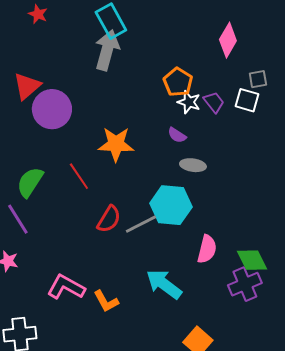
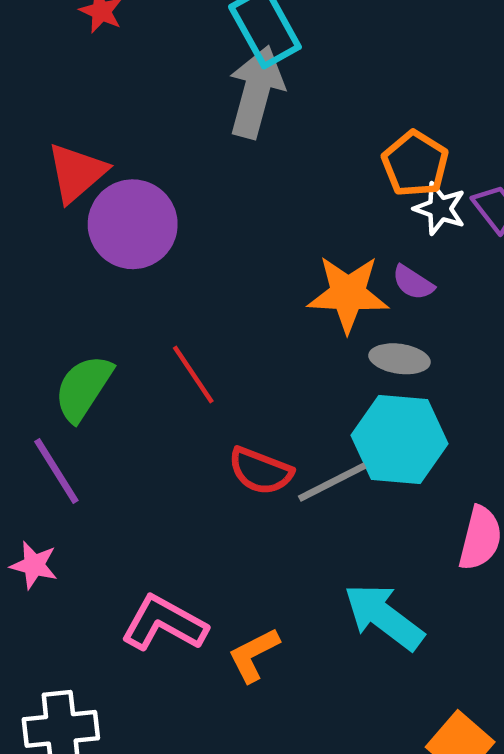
orange star: (116, 144) -> (348, 294), moved
gray ellipse: (193, 165) -> (400, 359), moved
red semicircle: (109, 219) -> (260, 471), turned 80
orange L-shape: (106, 301) -> (254, 655), turned 92

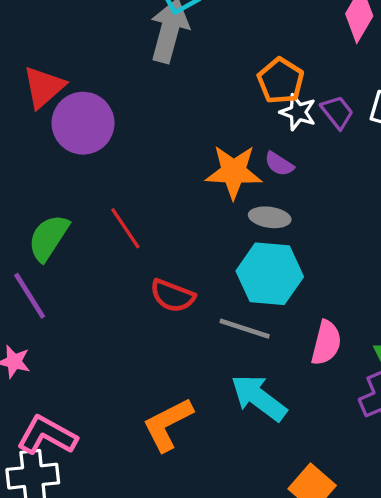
gray line: (332, 482) -> (245, 329), moved, turned 45
pink L-shape: (164, 623) -> (47, 435), moved
orange L-shape: (254, 655) -> (168, 424), size x1.4

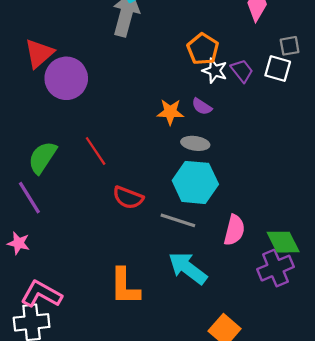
orange star: (234, 172) -> (170, 112), size x0.7
orange L-shape: (168, 424) -> (125, 286), turned -63

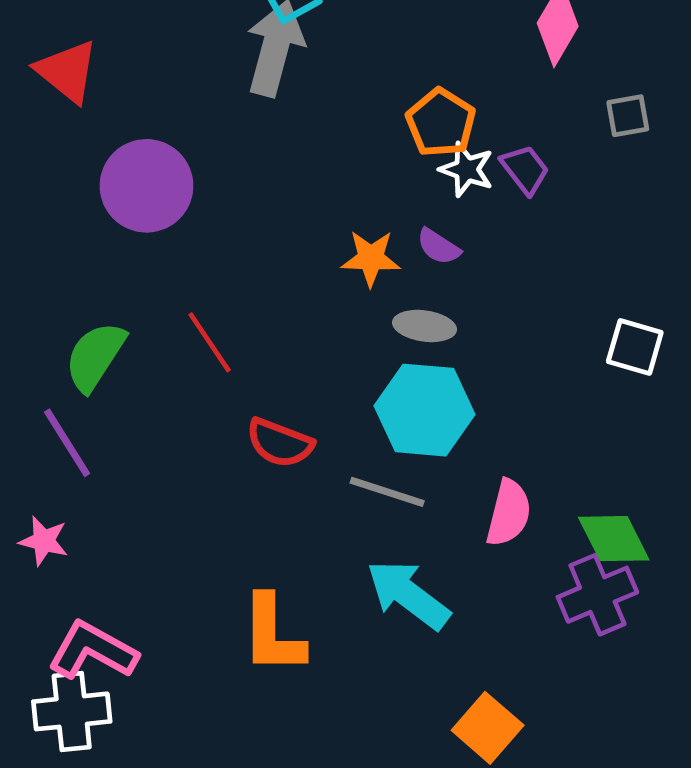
red triangle: (39, 53) -> (67, 71), moved, turned -40
white square: (278, 69) -> (635, 347), moved

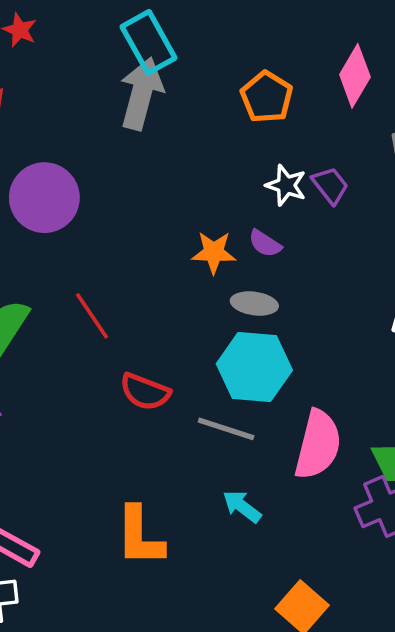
orange pentagon: (441, 123) -> (267, 97), moved
pink semicircle: (509, 513) -> (318, 445), size x1.4
cyan arrow: (408, 595) -> (242, 506), size x0.6

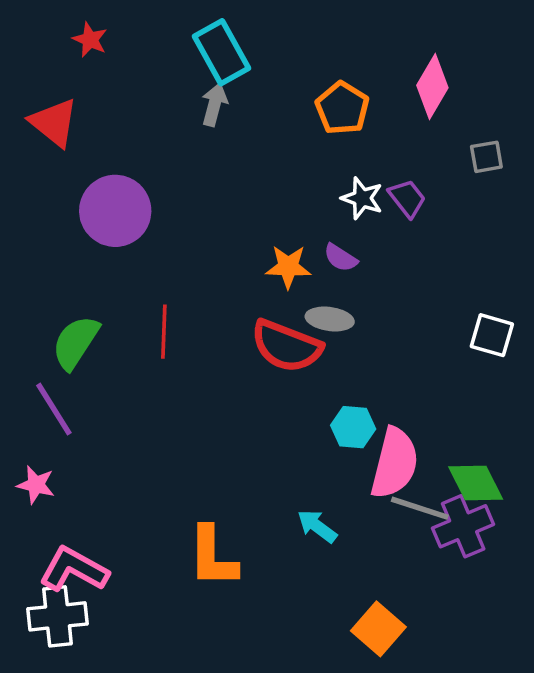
gray arrow: (141, 94) -> (214, 105), size x0.6
red line: (92, 316) -> (164, 332), turned 36
cyan hexagon: (254, 367) -> (353, 427), moved, size x0.6
red semicircle: (145, 392) -> (286, 346), moved, size x1.4
gray line: (226, 429) -> (420, 508), moved

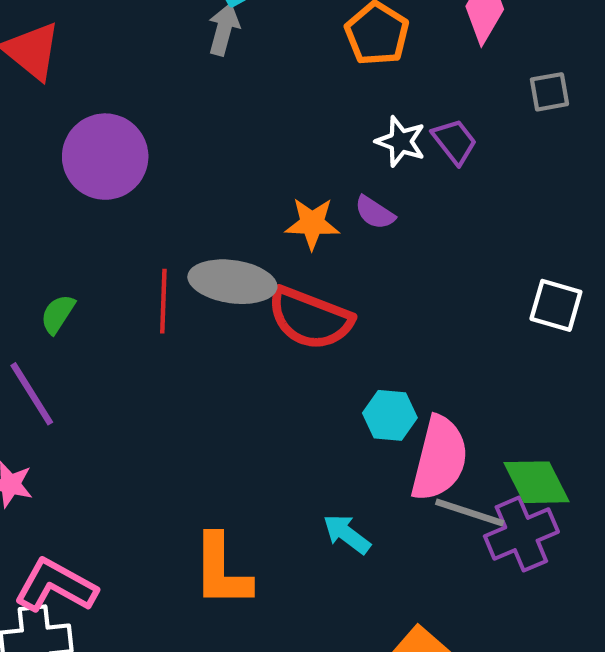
gray ellipse: (330, 319) -> (232, 282), moved, size x1.5
green semicircle: (76, 342) -> (58, 314), size x0.6

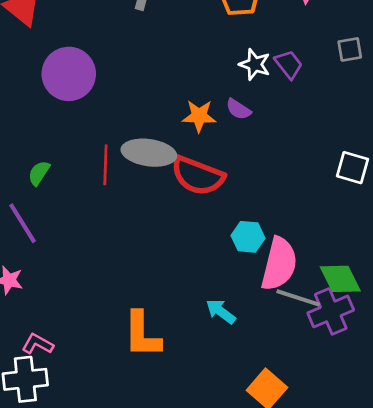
gray square: (549, 92) -> (350, 49), moved
pink L-shape: (56, 586) -> (38, 344), size x0.6

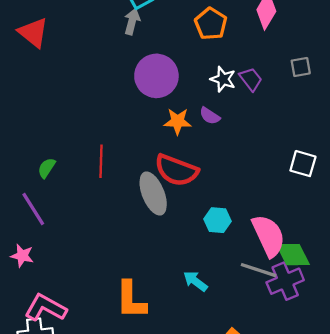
purple circle: (69, 74) -> (156, 76), moved
gray ellipse: (149, 153) -> (153, 193), moved, turned 60
pink semicircle: (279, 264) -> (269, 236), moved, turned -39
pink L-shape: (38, 344) -> (45, 308), size x1.6

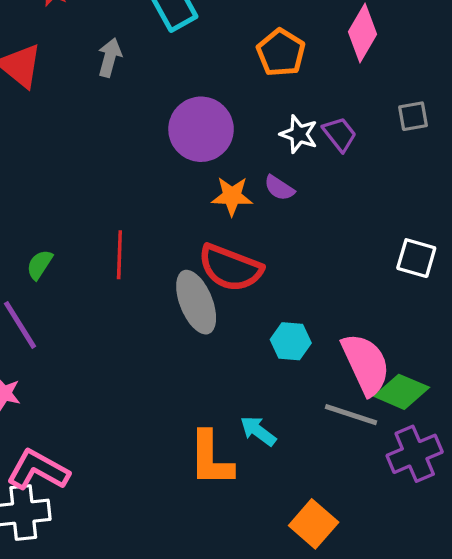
gray arrow: (132, 22) -> (110, 57), moved
green diamond: (293, 255) -> (402, 392), turned -40
purple cross: (285, 281) -> (415, 454), moved
orange L-shape: (131, 300) -> (211, 459), moved

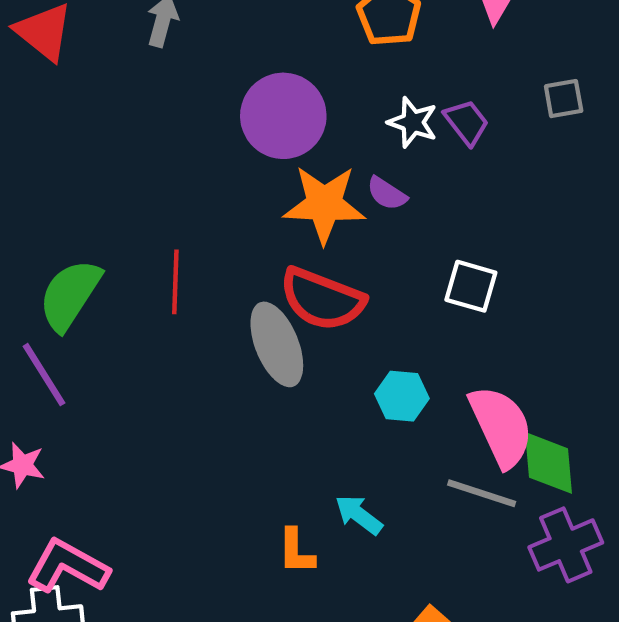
orange star: (232, 196) -> (324, 204), size x1.5
white square: (416, 258) -> (471, 286), moved
green semicircle: (40, 265) -> (70, 295), size x1.8
green diamond: (402, 392) -> (549, 463), turned 62
orange L-shape: (211, 459) -> (296, 551), size x0.6

